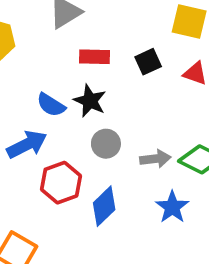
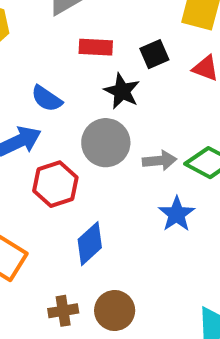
black star: (90, 101) -> (122, 91), moved
gray circle: (106, 144) -> (106, 143), size x1.5
blue diamond: (104, 206) -> (90, 244), moved

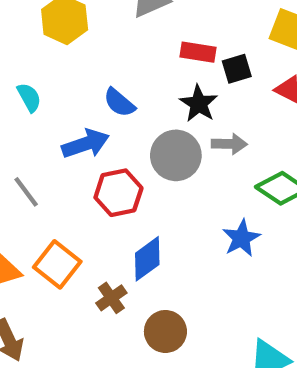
red rectangle: (96, 47) -> (198, 52), moved
gray arrow: (160, 161) -> (229, 144), moved
brown cross: (63, 311) -> (111, 298), moved, turned -32

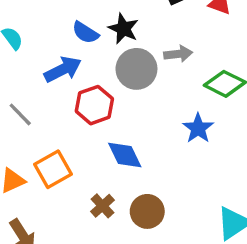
black star: (199, 104) -> (123, 29), moved
blue diamond: (147, 259) -> (125, 155), turned -72
orange square: (57, 264) -> (53, 169), turned 30
brown cross: (111, 298) -> (102, 206), moved

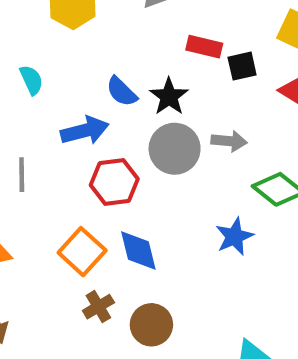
gray line: (20, 114) -> (22, 175), turned 32
orange square: (53, 169) -> (82, 252), moved, turned -30

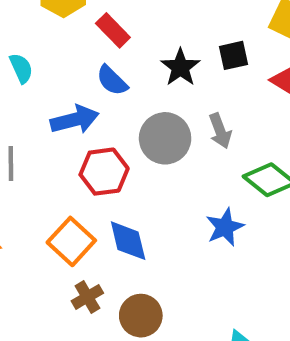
red rectangle: (204, 47) -> (113, 30), moved, turned 32
black star: (169, 96) -> (180, 67), moved
gray arrow: (229, 141) -> (220, 131), turned 64

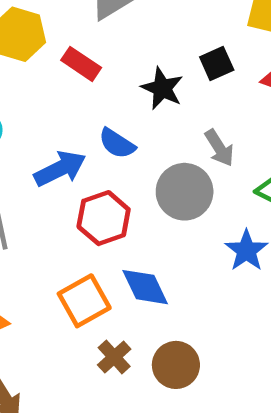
blue semicircle: (112, 80) -> (117, 143), moved
gray circle: (165, 138) -> (185, 192), moved
orange square: (71, 241) -> (84, 301), turned 30

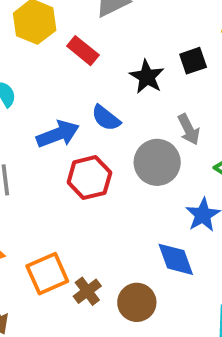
blue diamond: (145, 287) -> (176, 259), moved
orange square: (84, 301) -> (47, 274), moved

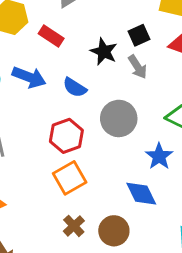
gray arrow: (189, 129) -> (138, 67), moved
blue arrow: (58, 134) -> (29, 77), moved, turned 48
orange square: (47, 274) -> (70, 178), moved

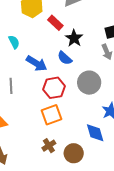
black star: (104, 52) -> (74, 38), moved
blue arrow: (29, 77) -> (37, 63), moved

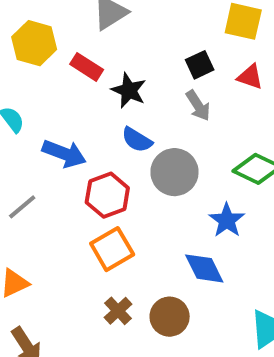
blue semicircle: (65, 58) -> (137, 140), moved
gray line: (11, 86) -> (22, 207), turned 63

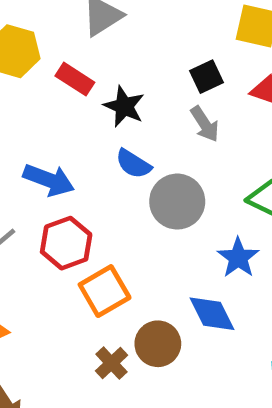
red hexagon: (107, 195) -> (66, 243), moved
brown circle: (170, 317) -> (158, 344), moved

